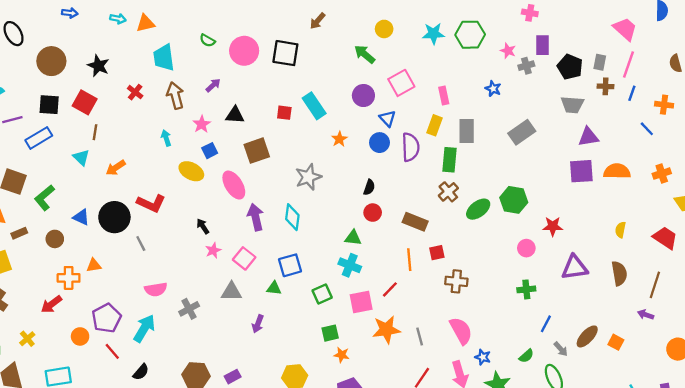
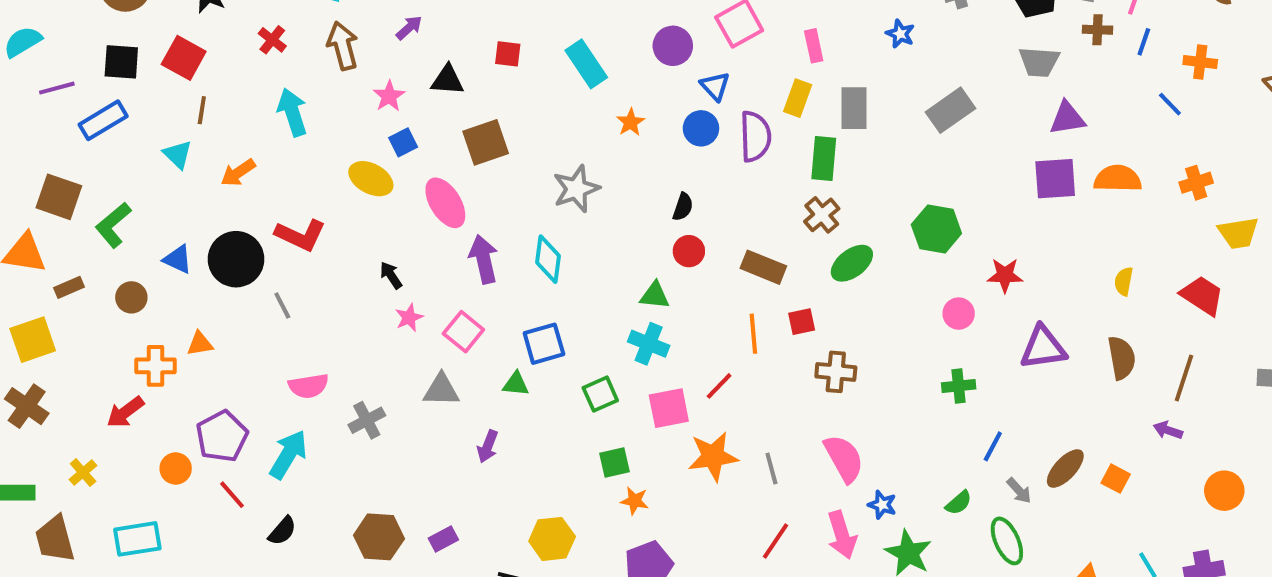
red square: (284, 113) -> (508, 54), moved
cyan arrow: (166, 138) -> (292, 112), moved, size x1.6
green ellipse: (478, 209) -> (852, 263), moved

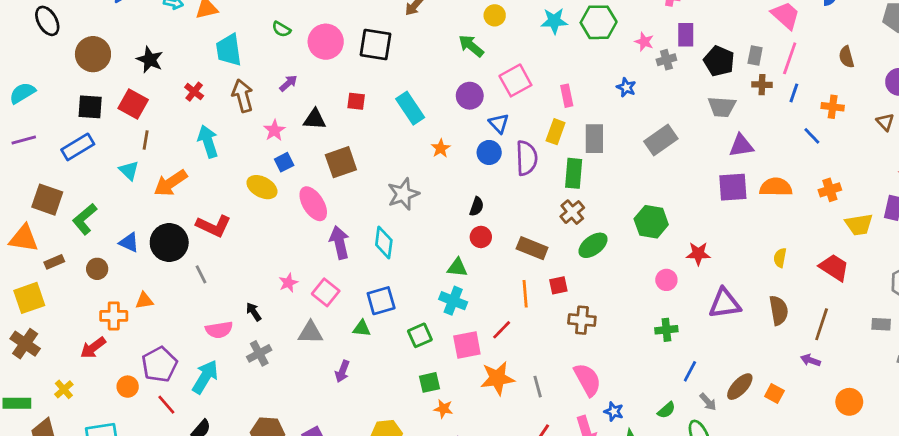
purple line: (57, 88) -> (24, 140), moved
orange arrow: (238, 173) -> (171, 183), size x1.4
black arrow: (391, 275) -> (254, 312), moved

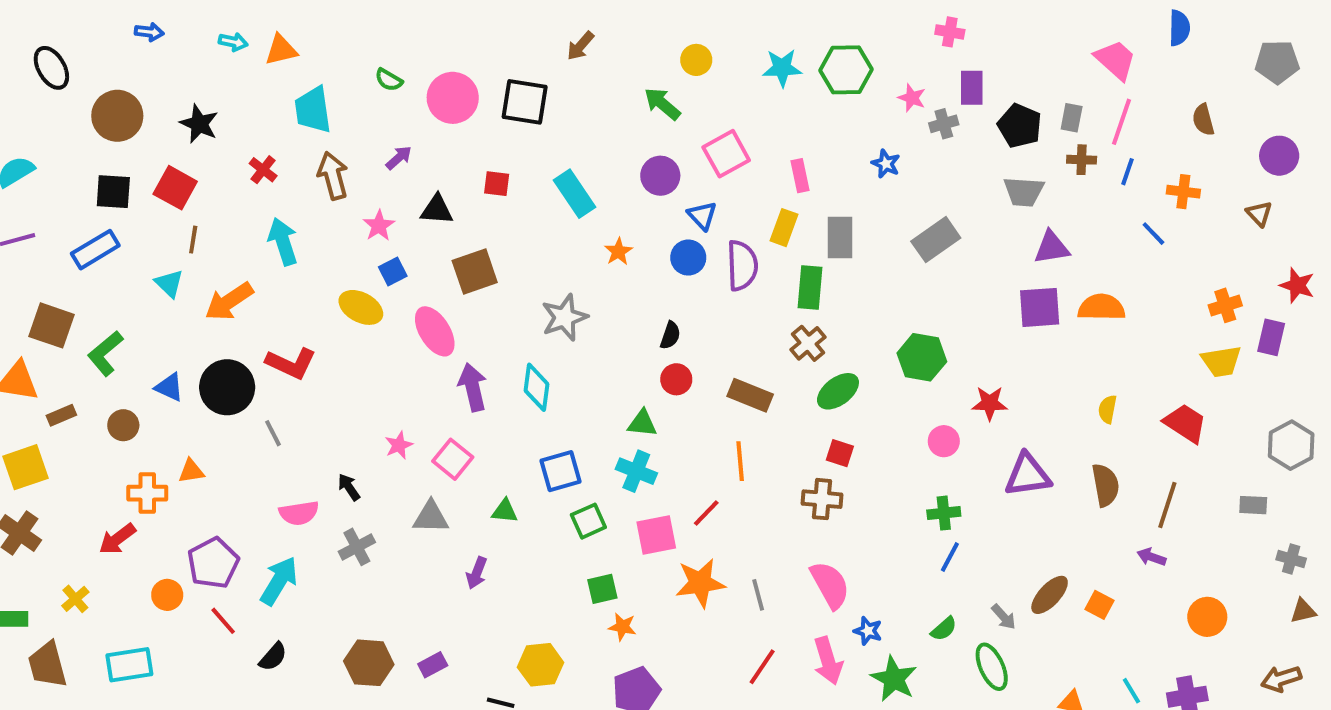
orange cross: (830, 190) -> (1225, 305), moved
red square: (558, 285) -> (840, 453), moved, turned 30
blue square: (381, 301) -> (560, 471), moved
blue line: (690, 371) -> (950, 557), moved

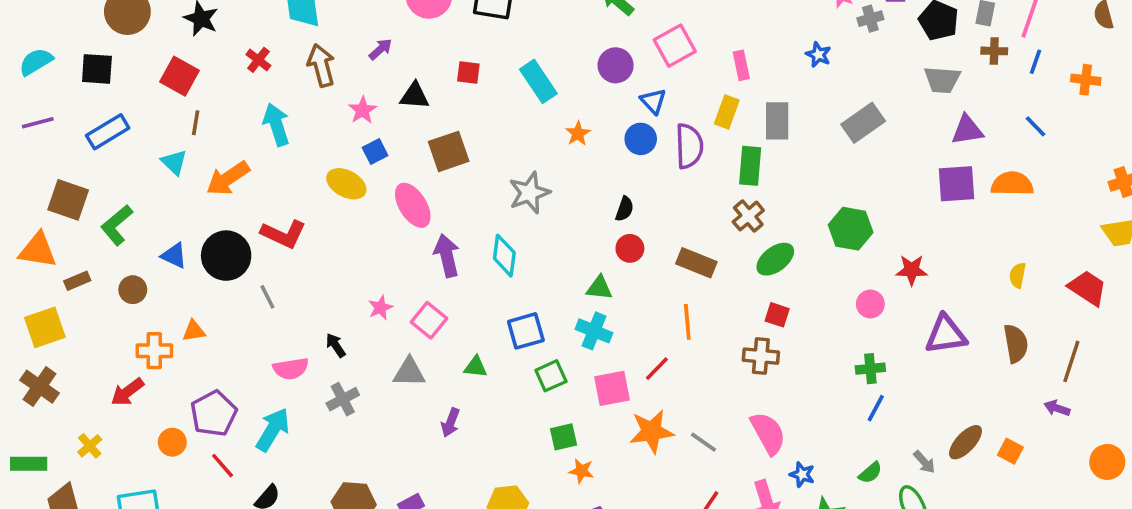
black square: (113, 192) -> (97, 69), moved
blue line: (1153, 234) -> (1035, 126), moved
gray line: (758, 595) -> (703, 442), turned -40

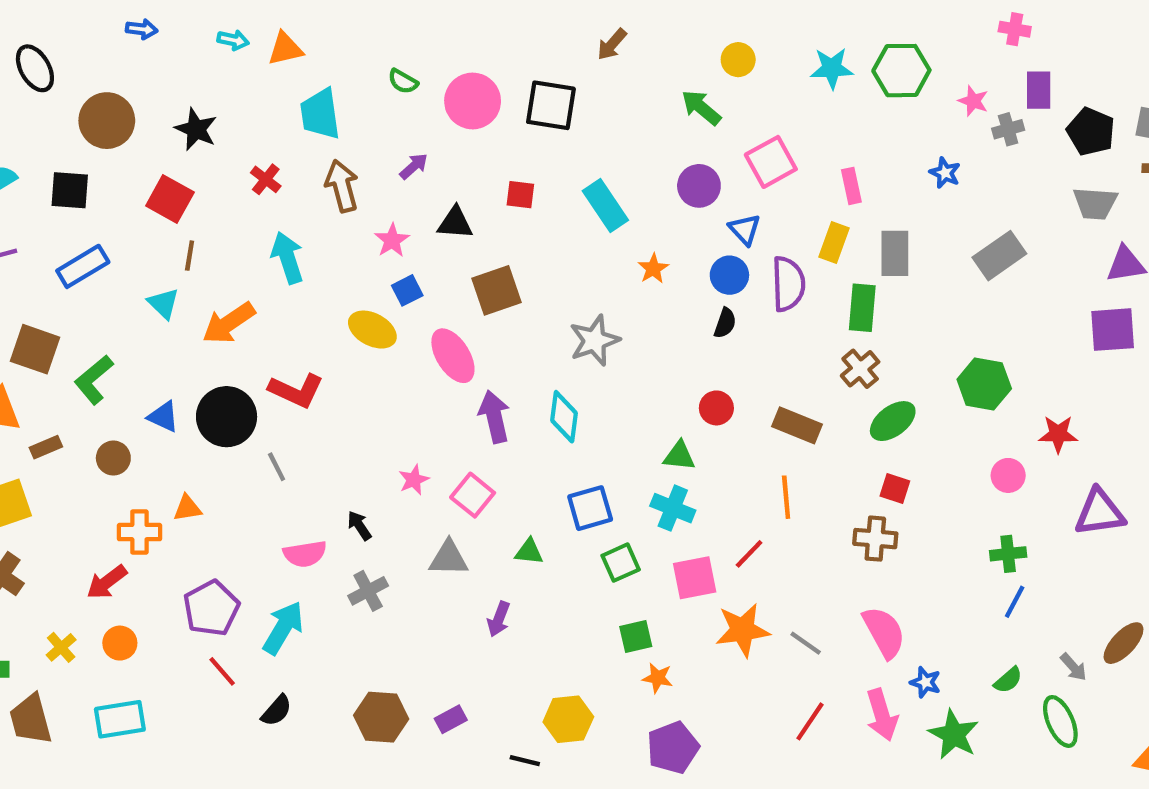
black semicircle: (625, 209) -> (725, 323), moved
orange circle: (172, 442) -> (120, 643), moved

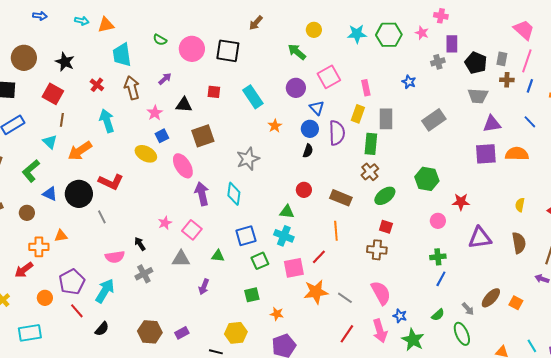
pink star: (973, 101) -> (422, 33), moved
green L-shape: (94, 380) -> (31, 171), moved
green square: (636, 637) -> (252, 295), moved
orange circle: (120, 643) -> (45, 298), moved

